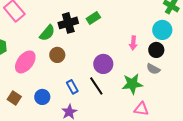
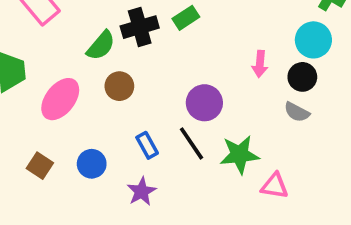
green star: (132, 84) -> (239, 155), moved

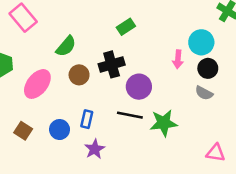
black cross: (140, 27) -> (112, 64), moved
cyan circle: (313, 40) -> (201, 42), moved
black line: (191, 143) -> (130, 115), turned -45
blue rectangle: (147, 145) -> (87, 119), moved, turned 42
pink triangle: (275, 186) -> (216, 153), moved

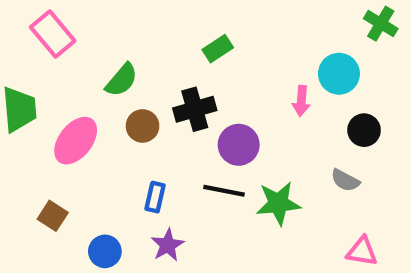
black circle: (208, 68) -> (364, 130), moved
gray semicircle: (204, 93) -> (345, 180), moved
blue circle: (60, 130) -> (105, 251), moved

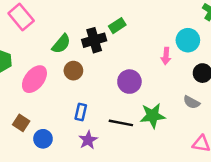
black cross: (195, 109) -> (94, 40), moved
black line: (224, 191) -> (121, 123), moved
blue circle: (105, 251) -> (43, 139), moved

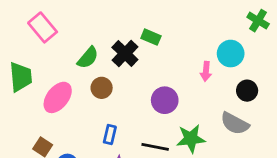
green rectangle: (117, 26) -> (151, 37), turned 56
black cross: (94, 40) -> (125, 54), turned -30
gray semicircle: (192, 102) -> (235, 124), size x1.5

